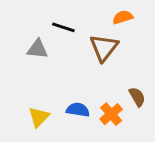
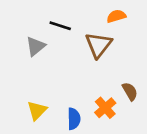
gray triangle: (37, 49) -> (36, 46), turned -45
blue semicircle: (78, 110) -> (74, 119), moved, turned 80

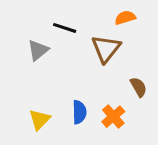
brown semicircle: (130, 91) -> (138, 87), moved
blue semicircle: (74, 119) -> (79, 112), moved

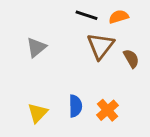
black line: (65, 28) -> (87, 15), moved
brown semicircle: (138, 87) -> (131, 59), moved

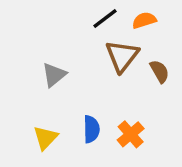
black line: (87, 15) -> (105, 19), turned -55
gray triangle: (36, 47) -> (54, 75), moved

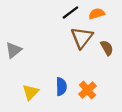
gray triangle: (54, 75) -> (13, 50), moved

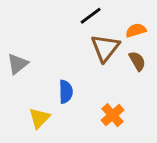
orange semicircle: (97, 14) -> (136, 30), moved
blue semicircle: (61, 87) -> (66, 92), moved

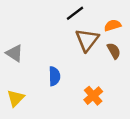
gray triangle: (18, 64) -> (14, 53), turned -48
yellow triangle: (39, 118) -> (16, 98), moved

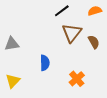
orange semicircle: (113, 25) -> (95, 11), moved
gray triangle: (14, 53) -> (12, 44), turned -42

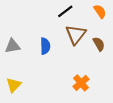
orange semicircle: (95, 11) -> (100, 11), turned 72
blue semicircle: (45, 63) -> (45, 46), moved

